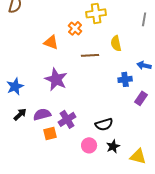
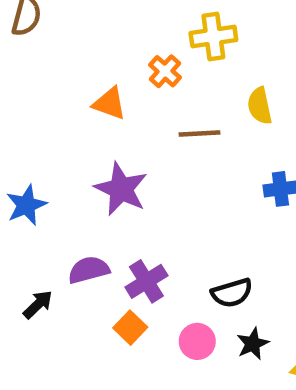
black arrow: (20, 114) -> (38, 304), moved
orange square: (50, 133) -> (130, 328), moved, turned -32

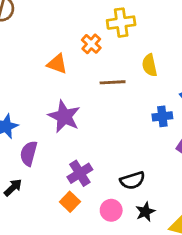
purple semicircle: (89, 270) -> (29, 153), moved, turned -60

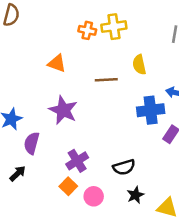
orange cross: (91, 44) -> (87, 30), moved, turned -30
blue cross: (162, 116) -> (151, 110), size x1.5
pink circle: (111, 210) -> (94, 196), moved

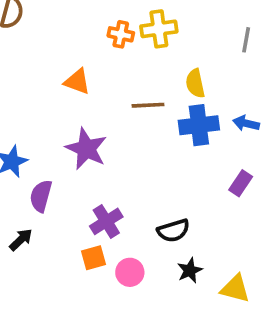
blue cross: (151, 110) -> (199, 125), moved
orange square: (68, 186) -> (94, 258), turned 30

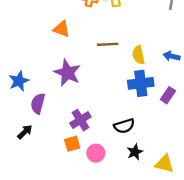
yellow semicircle: (195, 83) -> (138, 55), moved
blue cross: (199, 125) -> (141, 83), moved

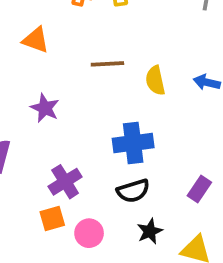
purple star: (67, 73) -> (45, 108), size x0.7
blue cross: (141, 83) -> (133, 143), moved
purple rectangle: (168, 95) -> (199, 189), moved

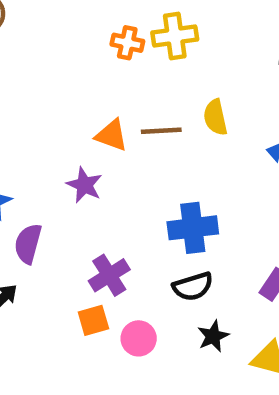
orange triangle: (36, 40) -> (112, 135), moved
yellow semicircle: (155, 80) -> (215, 117), moved

